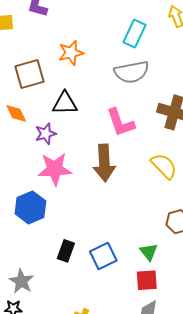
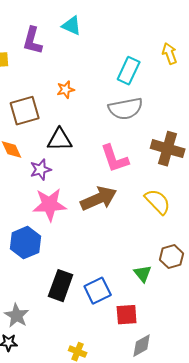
orange star: (71, 53) -> (66, 90), size x0.7
brown arrow: (104, 163) -> (99, 199), turned -111
black rectangle: (66, 251) -> (61, 286), size x1.4
green triangle: (149, 252) -> (143, 274), moved
red square: (147, 280) -> (127, 315), moved

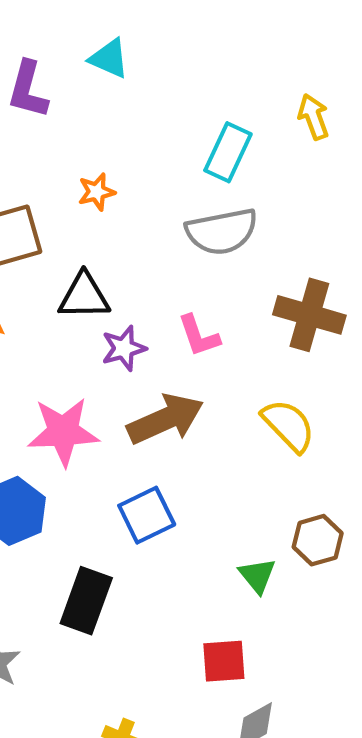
pink L-shape: (115, 159) -> (199, 336), size x0.7
purple star: (41, 170) -> (124, 348), moved
blue square: (98, 291) -> (147, 515), moved

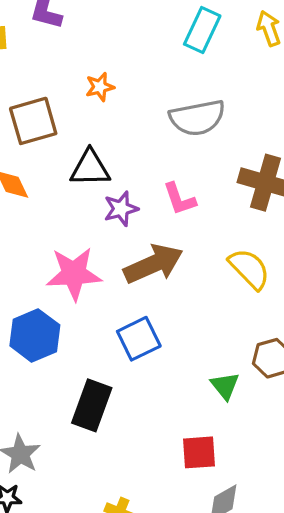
cyan rectangle: (228, 152) -> (202, 30), moved

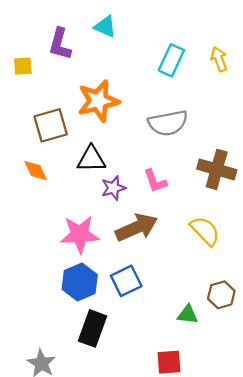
orange star: (100, 87) -> (98, 101), size x2.0
blue hexagon: (35, 335) -> (80, 282), moved
green triangle: (225, 386) -> (188, 315), turned -45

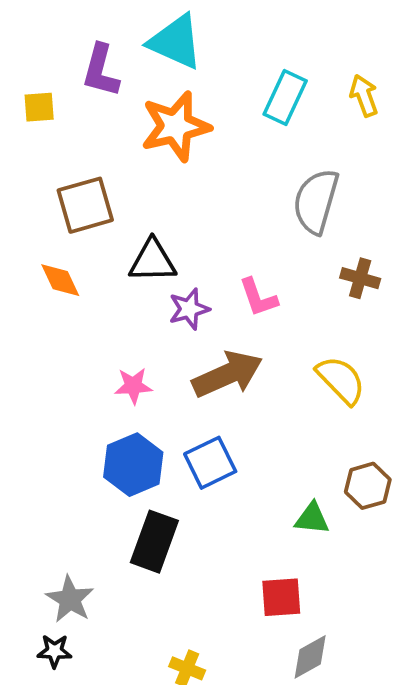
cyan triangle: (105, 27) -> (176, 42), size x1.5
orange star: (98, 101) -> (176, 126), moved
gray semicircle: (168, 123) -> (316, 201), moved, turned 117
brown cross: (217, 169) -> (360, 278), size x0.6
pink star: (80, 234) -> (133, 386), size x0.6

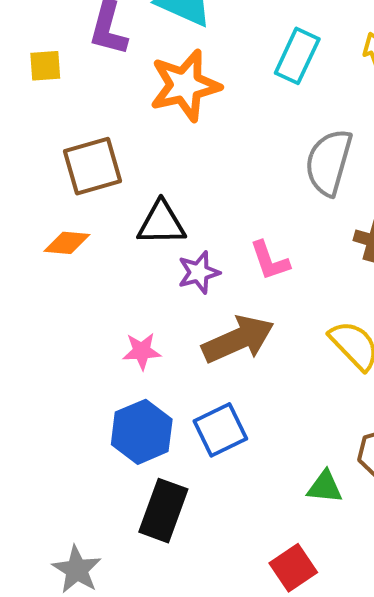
orange diamond: (60, 280) -> (67, 243), turned -60
red square: (281, 597) -> (293, 568), turned -30

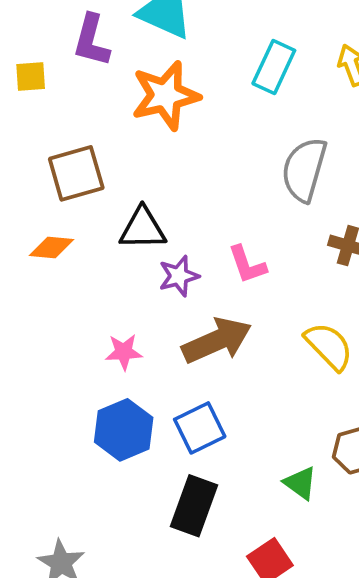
green triangle: (325, 487) -> (300, 483), turned 30
black rectangle: (163, 511) -> (194, 506), moved

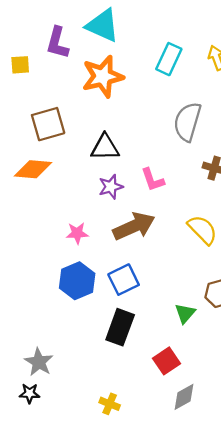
black triangle: (143, 228) -> (105, 147), moved
orange diamond: (52, 247) -> (33, 169), size x1.4
green triangle: (300, 483) -> (185, 313), turned 35

